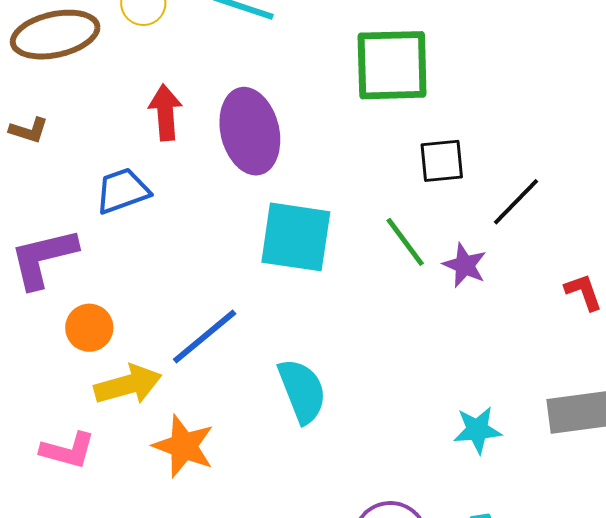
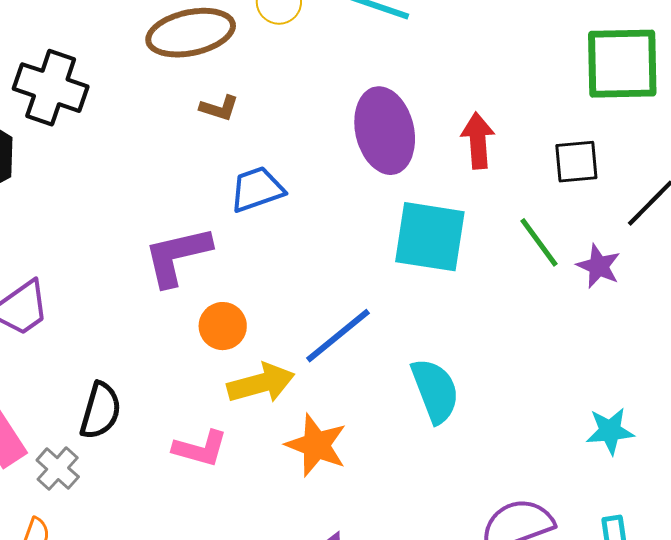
green square: (392, 65) -> (622, 64), moved
red arrow: (165, 113) -> (478, 141), moved
brown L-shape: (29, 130) -> (219, 108), moved

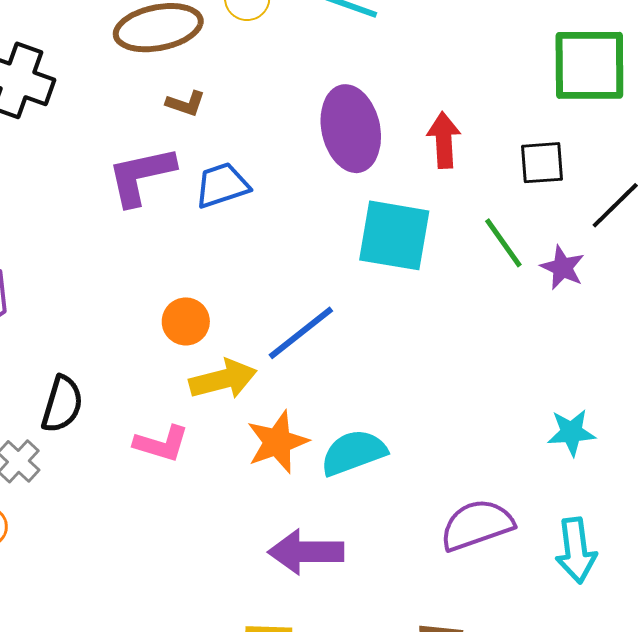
purple L-shape: (177, 256) -> (141, 176), moved
cyan semicircle: (435, 391) -> (353, 453), moved, turned -90
orange star: (316, 445) -> (277, 442), turned 30

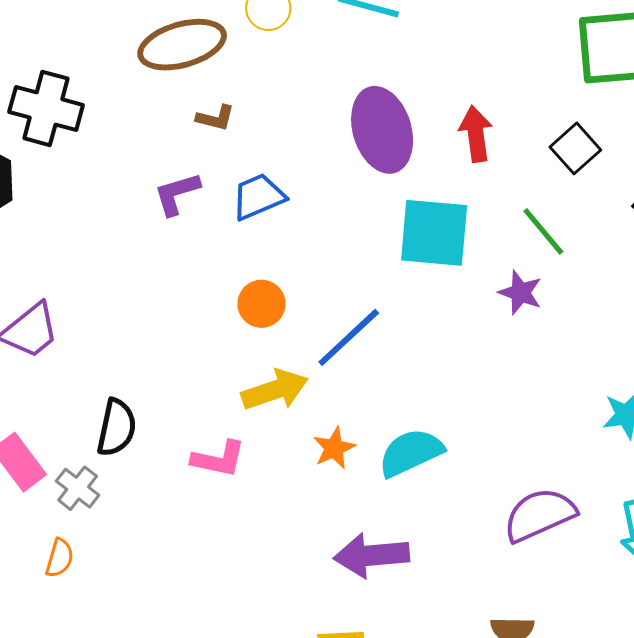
black square: (542, 163) -> (575, 148), turned -33
purple L-shape: (141, 176) -> (177, 194), size x0.7
purple star: (562, 268) -> (520, 293), moved
orange circle: (186, 321) -> (261, 304), moved
orange star: (277, 442) -> (334, 448), size x0.7

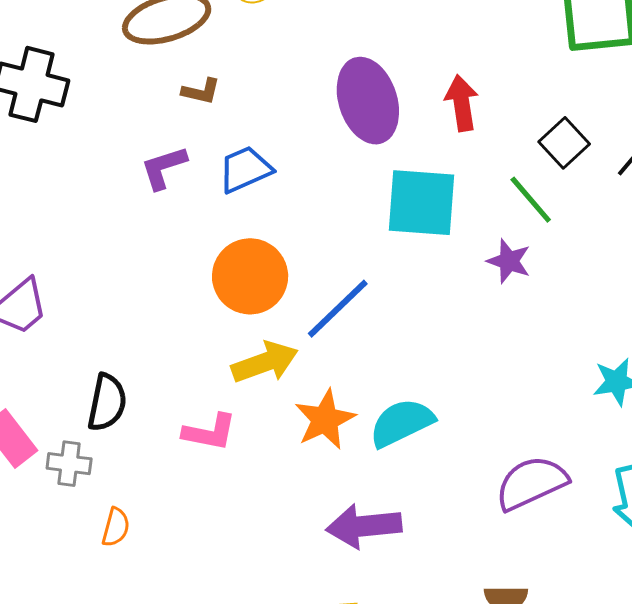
black square: (575, 148) -> (564, 143), moved
orange circle: (261, 304) -> (250, 276), size x1.6
orange star: (334, 448) -> (325, 420), size x1.4
gray cross: (78, 488) -> (69, 464), turned -30
orange semicircle: (59, 558) -> (116, 527), moved

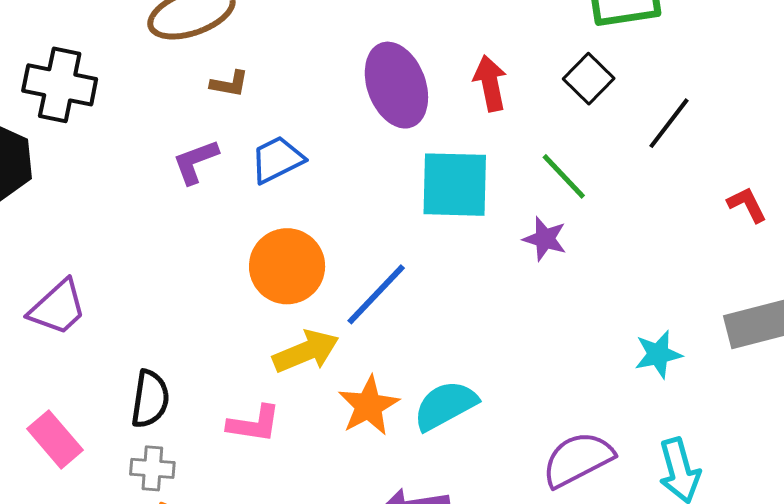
black square: (564, 143) -> (589, 79), moved
gray cross: (69, 464) -> (152, 468), moved

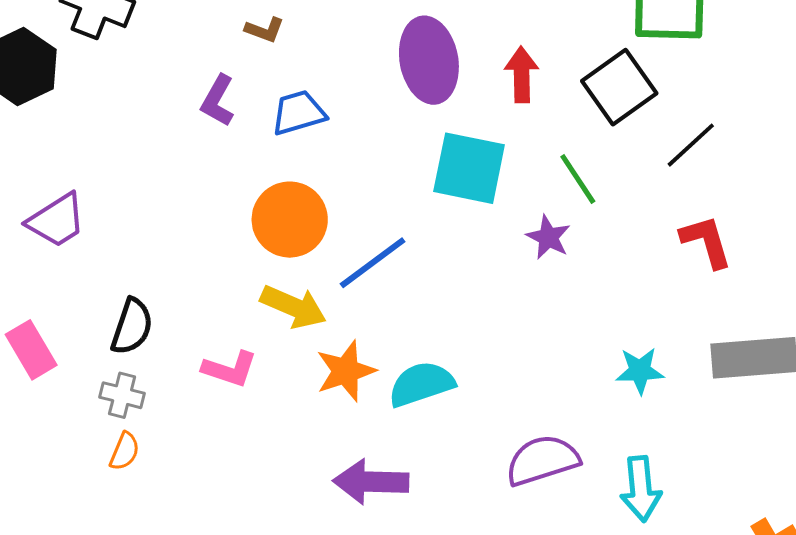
black square: (589, 79) -> (619, 87), size x1.5
purple L-shape: (196, 162) -> (218, 101), turned -50
red L-shape: (747, 205) -> (706, 241), moved, size x1.4
yellow arrow: (306, 351) -> (293, 307), turned 36

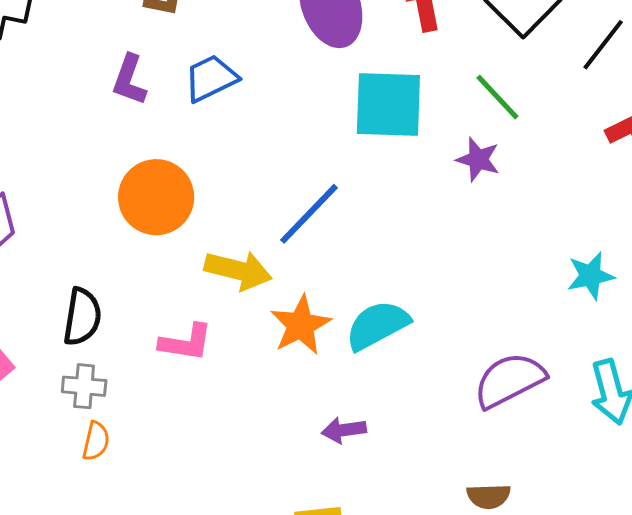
orange circle: (290, 220) -> (156, 197), moved
purple arrow: (371, 482) -> (344, 430), size x0.6

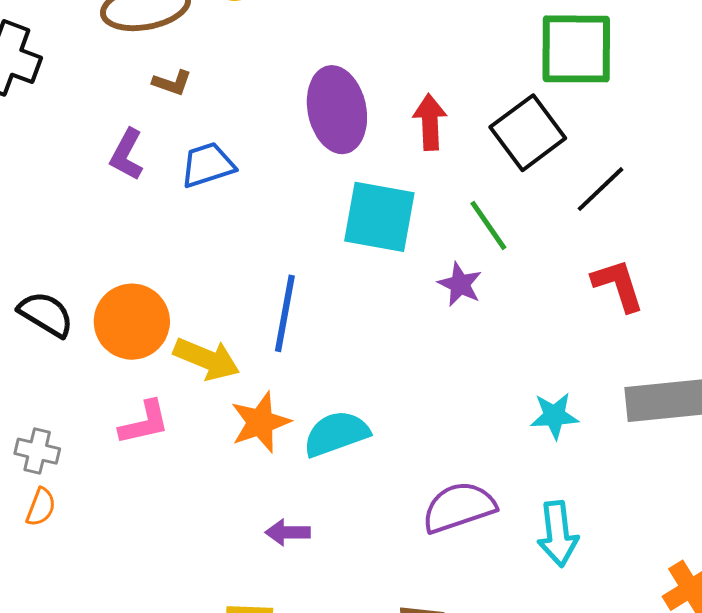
orange circle: (156, 197) -> (132, 322), moved
blue line: (309, 214) -> (285, 313), turned -42
black semicircle: (82, 317) -> (46, 314), moved, turned -76
pink L-shape: (186, 342) -> (144, 423), turned -30

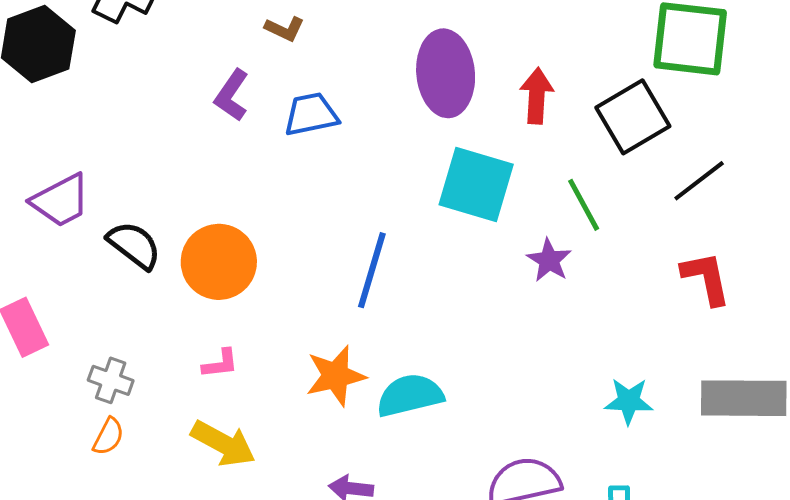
yellow arrow: (207, 359) -> (223, 444), moved
pink L-shape: (144, 423) -> (220, 364), size x0.7

